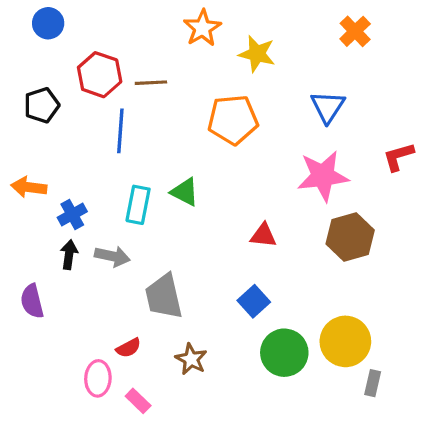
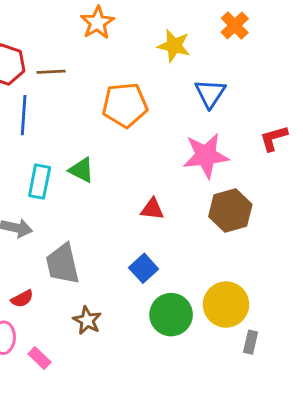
yellow star: (257, 54) -> (174, 46), moved
red semicircle: (128, 348) -> (22, 299), moved

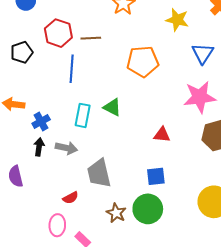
blue square: (144, 268) -> (156, 176), turned 36
green circle: (171, 315) -> (148, 209), moved

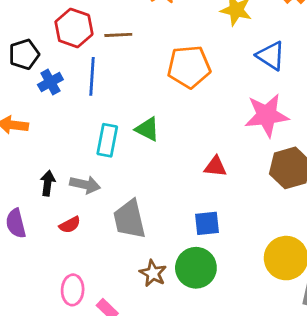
blue triangle: (203, 53) -> (271, 56), turned -30
blue cross: (41, 121) -> (50, 82), moved
red semicircle: (71, 198) -> (70, 225), moved

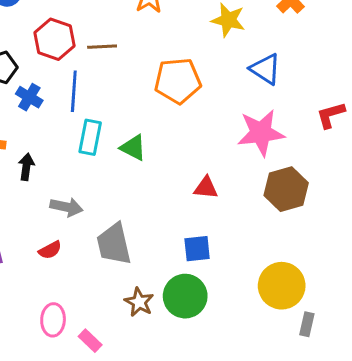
blue cross: (50, 82) -> (29, 97), turned -30
cyan rectangle: (107, 140) -> (90, 137), moved
black arrow: (48, 183) -> (26, 167), moved

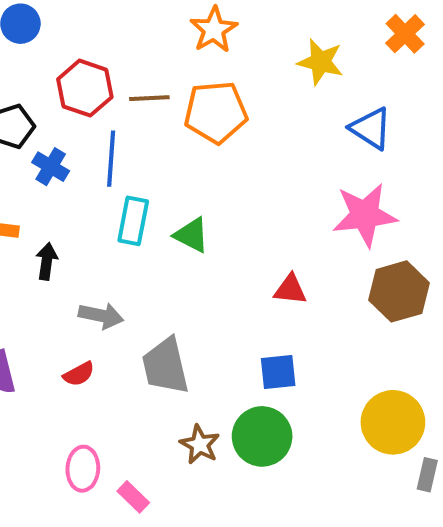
orange pentagon: (178, 81) -> (216, 112), moved

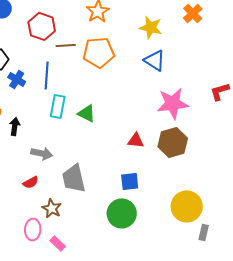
red hexagon: (85, 88) -> (42, 26), moved
blue triangle: (371, 128) -> (155, 60), moved
brown hexagon: (399, 291) -> (173, 142), moved
brown star: (200, 444) -> (52, 208), moved

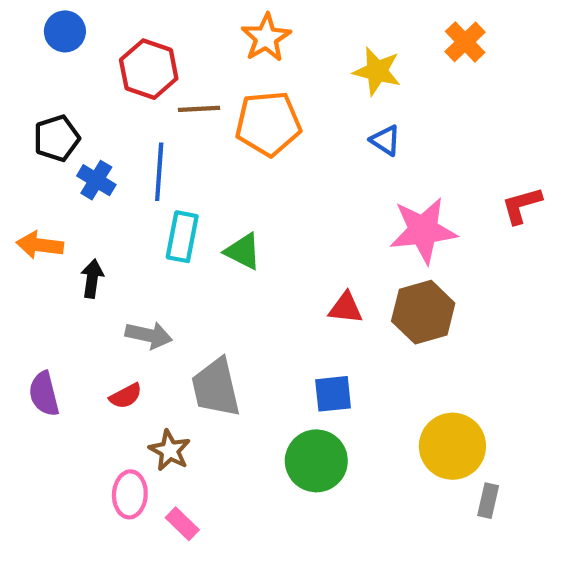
blue triangle: (155, 60) -> (385, 140), size x0.7

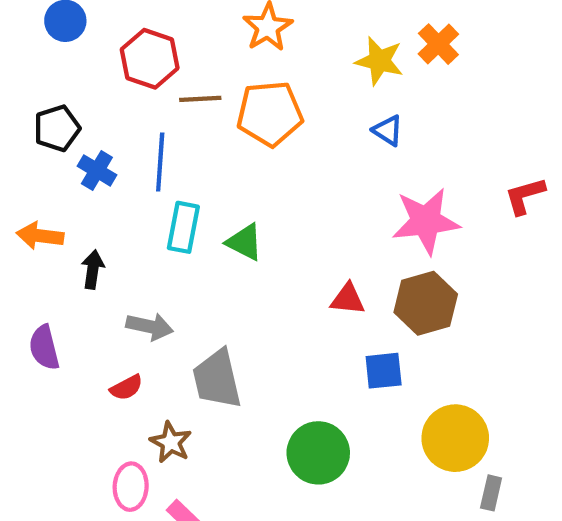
orange cross: (465, 42) -> (438, 44), moved
purple semicircle: (44, 394) -> (44, 348), moved
blue square: (333, 394) -> (384, 371), moved

